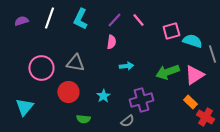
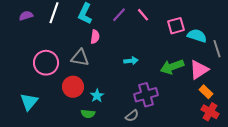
pink semicircle: (111, 42) -> (95, 37), moved
cyan star: (103, 96) -> (97, 96), moved
orange rectangle: (190, 102) -> (206, 92), moved

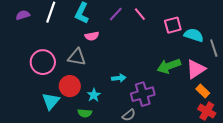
pink semicircle: (95, 37) -> (92, 36), turned 72
cyan arrow: (131, 61) -> (119, 78), moved
cyan triangle: (29, 102) -> (51, 101), moved

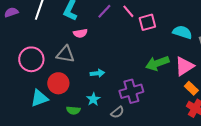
pink square: (173, 25) -> (147, 22), moved
cyan arrow: (119, 78) -> (97, 73), moved
cyan star: (94, 95) -> (93, 99), moved
cyan triangle: (51, 101) -> (39, 98), turned 30

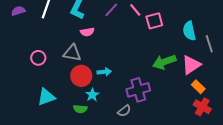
cyan semicircle: (182, 32) -> (189, 31), turned -120
pink circle: (31, 59) -> (38, 58), size x0.6
red circle: (58, 83) -> (81, 76), moved
cyan star: (93, 99) -> (92, 95), moved

